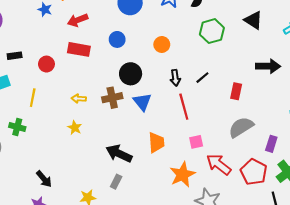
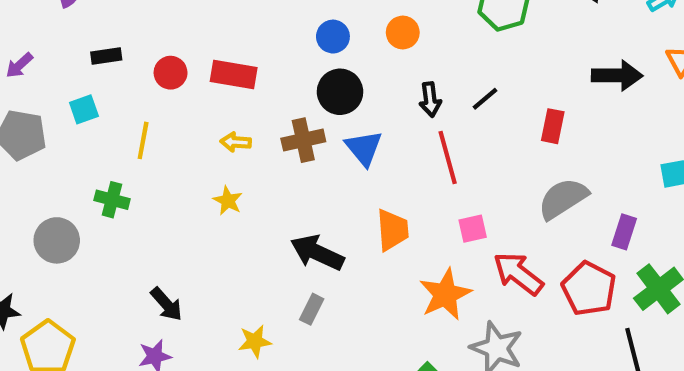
blue circle: (117, 39) -> (333, 37), moved
red rectangle: (79, 49) -> (234, 75), moved

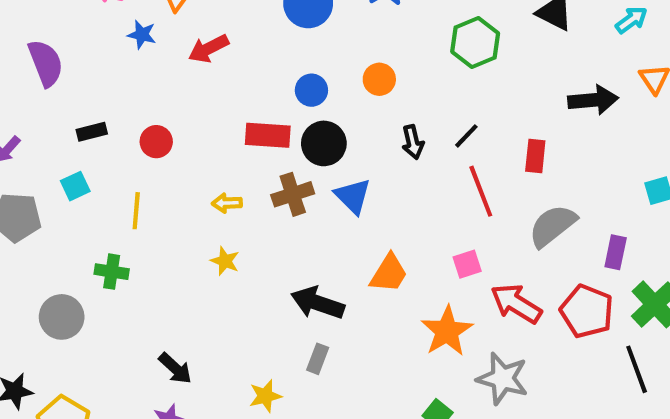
red rectangle: (234, 75) -> (268, 135), moved
red line: (448, 158) -> (481, 191), moved
orange trapezoid: (392, 230) -> (389, 273), turned 42

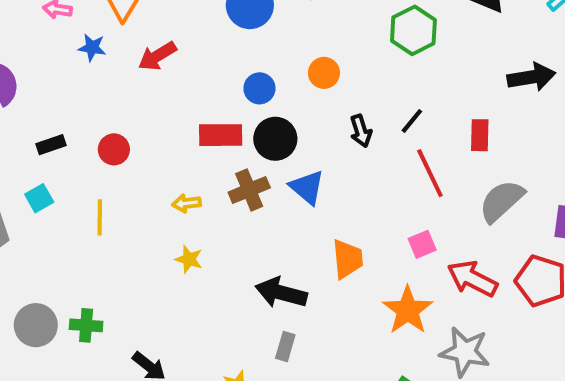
green cross: (112, 272) -> (86, 325), moved
orange trapezoid: (389, 273) -> (348, 259), turned -33

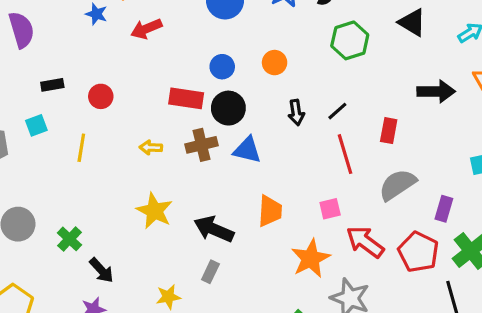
blue triangle: (307, 187) -> (247, 150), turned -36
yellow star: (189, 259) -> (155, 211), moved, size x1.6
green cross: (86, 325) -> (70, 239), moved, turned 30

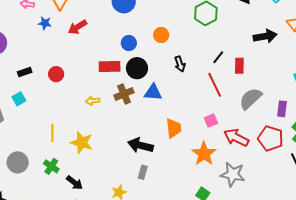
black line: (337, 111) -> (218, 57), moved
yellow line: (81, 148) -> (52, 133), moved
yellow star: (155, 211) -> (82, 142), moved

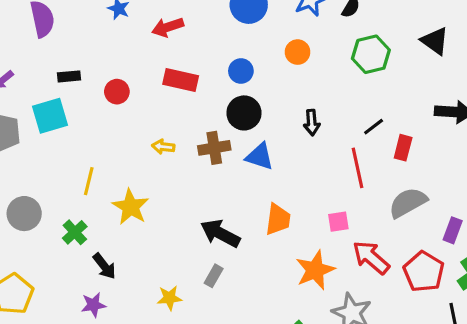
orange circle: (161, 35) -> (298, 52), moved
red rectangle: (110, 67) -> (181, 80), moved
cyan square: (19, 99) -> (50, 116), size x1.6

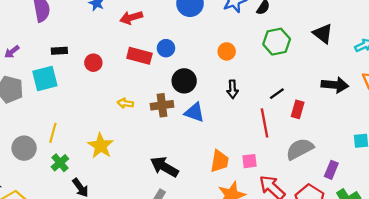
orange circle: (298, 52) -> (227, 51), moved
blue circle: (241, 71) -> (166, 48), moved
yellow line: (89, 181) -> (53, 133), moved
orange trapezoid: (278, 219) -> (219, 161), moved

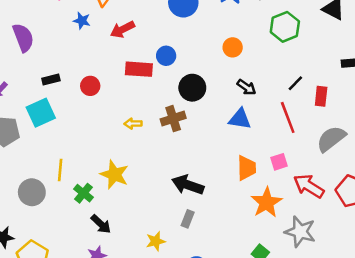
black arrow: (233, 89) -> (246, 87), turned -42
blue triangle: (194, 112) -> (240, 119), moved
green cross: (60, 163) -> (84, 193), moved

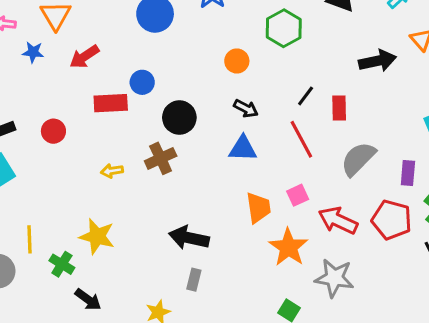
orange circle: (233, 47) -> (237, 61), moved

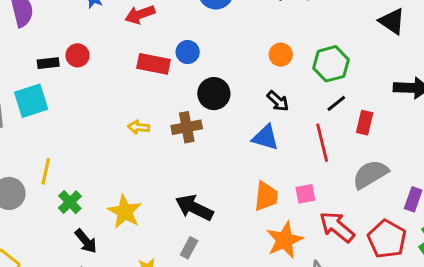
green hexagon: (284, 28) -> (331, 64), moved
red circle: (53, 131) -> (77, 55), moved
yellow star: (97, 236) -> (125, 212), moved

